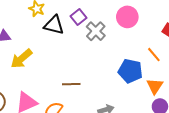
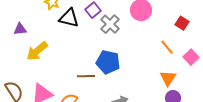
blue pentagon: (130, 71) -> (108, 62), moved

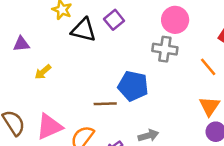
gray cross: (110, 24) -> (165, 49), moved, turned -36
yellow arrow: (37, 51) -> (43, 72), size x0.6

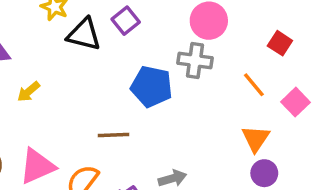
blue pentagon: (133, 86) -> (152, 86), moved

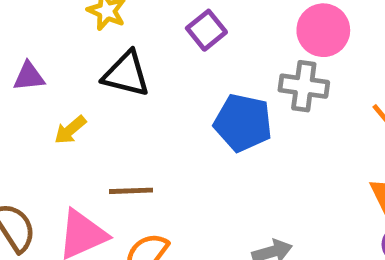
black triangle: (84, 34) -> (126, 74), moved
brown line: (113, 135) -> (131, 191), moved

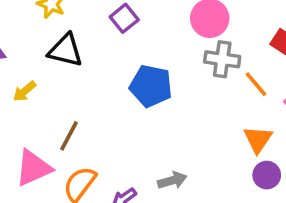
gray cross: (304, 86) -> (222, 59), moved
brown line: (131, 191) -> (69, 136), turned -60

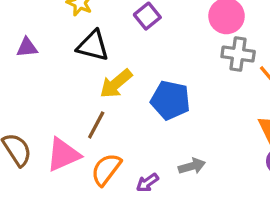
blue pentagon: (151, 86) -> (170, 100), moved
yellow arrow: (24, 91) -> (116, 84), moved, size x1.5

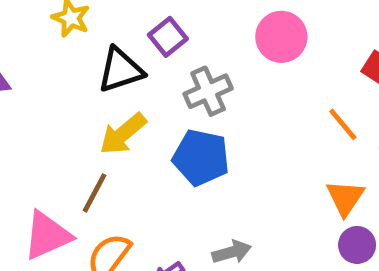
black triangle: (93, 46) -> (121, 70), moved, turned -32
gray cross: (238, 54) -> (208, 91), moved, turned -32

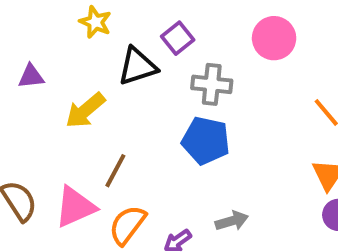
gray cross: (208, 91) -> (212, 84), turned 30
yellow arrow: (123, 134) -> (85, 110), moved

